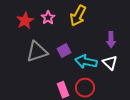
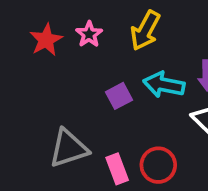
gray triangle: (37, 52) -> (69, 148), moved
cyan arrow: (86, 62) -> (164, 85), moved

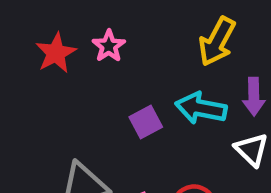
yellow arrow: (145, 30) -> (217, 41), moved

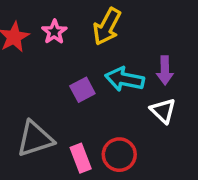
yellow arrow: (217, 41) -> (107, 27), moved

